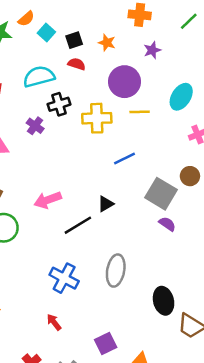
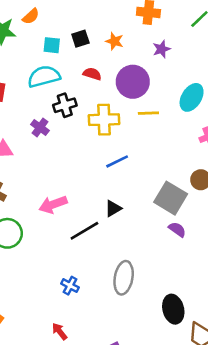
cyan square: (46, 33) -> (52, 45), moved, turned -36
red semicircle: (77, 64) -> (92, 74), moved
blue line: (124, 158) -> (117, 161), moved
blue cross: (64, 278) -> (70, 286), size x0.6

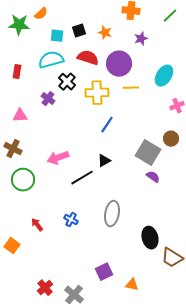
red semicircle: (92, 74) -> (88, 58), size x1.5
black cross: (65, 105) -> (67, 82), turned -30
blue line: (117, 161) -> (107, 125), turned -30
red arrow: (60, 331) -> (37, 225), moved

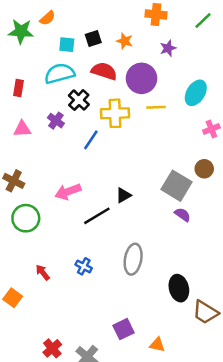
pink triangle: (20, 116) -> (22, 129), moved
blue line: (107, 125) -> (91, 140), moved

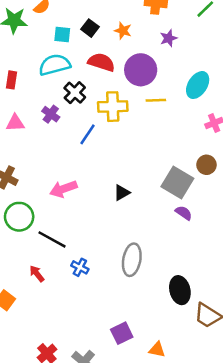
black square: (93, 39) -> (90, 28), turned -35
black line: (97, 216) -> (52, 239), moved, turned 60

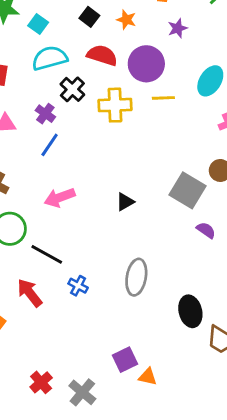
cyan square: (62, 34) -> (38, 24), moved, turned 30
blue line: (87, 134) -> (50, 145), moved
purple semicircle: (184, 213) -> (206, 230), moved
red arrow: (37, 274) -> (30, 293), size x1.5
orange triangle: (157, 350) -> (148, 377), moved

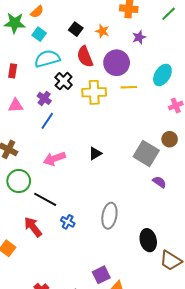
red semicircle: (102, 55) -> (85, 57), turned -130
black triangle: (125, 202) -> (95, 153), moved

